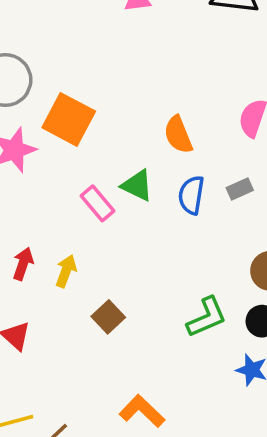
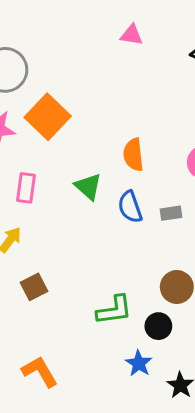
blue semicircle: (191, 195) -> (130, 207), turned -44
pink rectangle: (97, 203) -> (26, 188), moved, turned 32

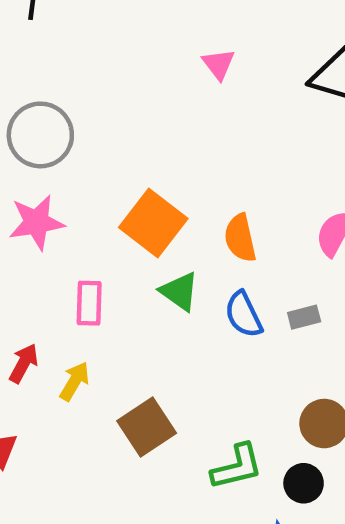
pink triangle: (132, 35) -> (219, 64), turned 50
orange square: (48, 117) -> (153, 223), moved
brown square: (34, 287) -> (147, 427), moved, size x1.4

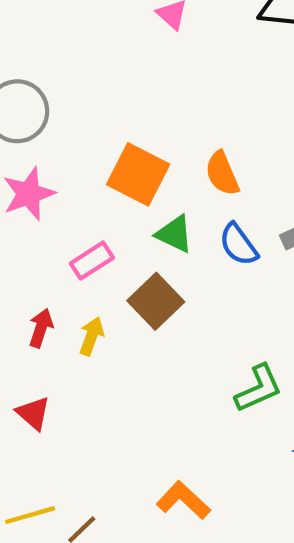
pink rectangle: (89, 303) -> (92, 261), turned 66
brown square: (147, 427) -> (156, 301), moved

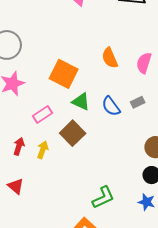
orange semicircle: (222, 173) -> (110, 58), moved
green L-shape: (258, 388) -> (103, 197), moved

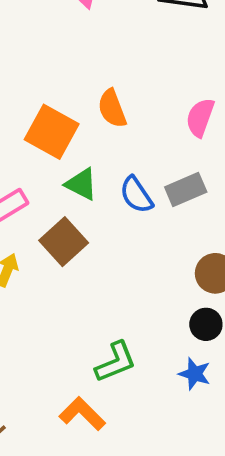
orange semicircle: (110, 58) -> (112, 109), moved
gray rectangle: (138, 102) -> (186, 189), size x1.5

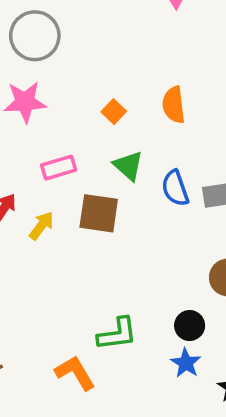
orange square: (52, 132) -> (114, 112), size x0.5
brown square: (64, 242) -> (99, 213), turned 36
black circle: (206, 324) -> (190, 326), moved

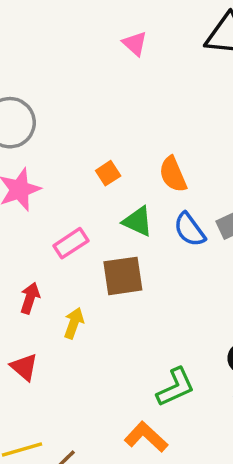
orange semicircle: (174, 105) -> (173, 174), moved
orange square: (114, 112) -> (108, 173), turned 30
yellow arrow: (41, 226) -> (74, 323), moved

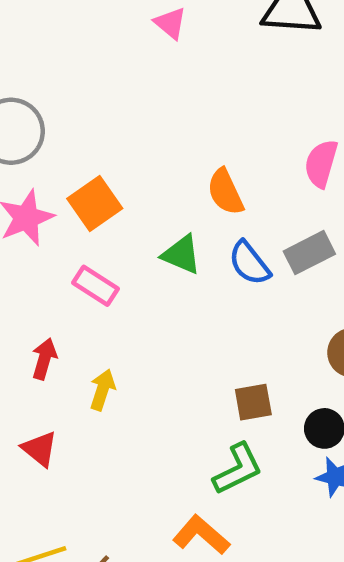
orange square: (108, 173) -> (95, 203), moved, size x1.6
pink rectangle: (71, 243) -> (95, 286), turned 68
brown square: (123, 276) -> (253, 402), moved, size x0.7

